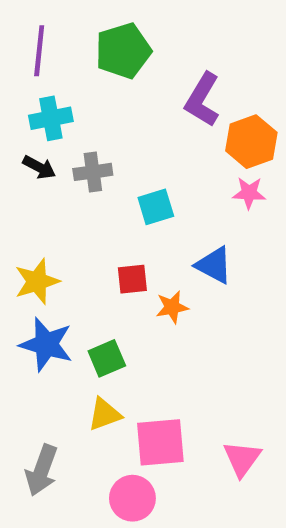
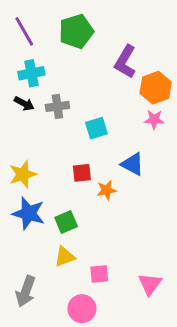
purple line: (39, 51) -> (24, 31), turned -36
pink square: (160, 442) -> (99, 274), size x0.6

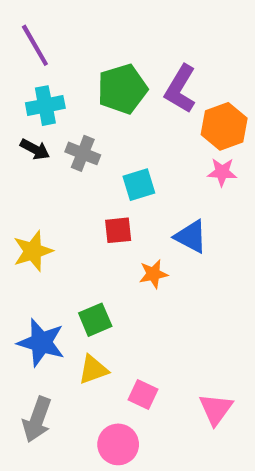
green pentagon: (76, 31) -> (122, 89), moved
gray cross: (57, 106) -> (83, 153), turned 30
red square: (82, 173) -> (118, 230), moved
blue star: (29, 213) -> (41, 343), moved
pink square: (99, 274) -> (143, 395), turned 30

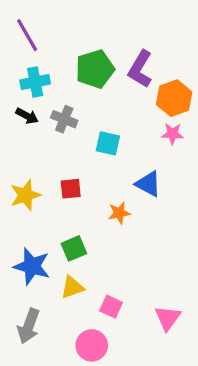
cyan square: (139, 185) -> (108, 143), turned 30
red square: (118, 230) -> (71, 189), moved

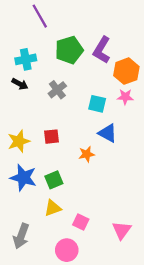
purple line: (27, 35) -> (40, 16), moved
gray cross: (64, 119) -> (57, 90), moved, turned 30
cyan square: (108, 143) -> (97, 104), moved
blue star: (32, 266) -> (23, 178), moved

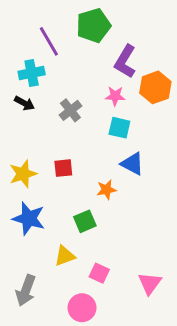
purple line: (40, 16) -> (49, 41), moved
green pentagon: (69, 50) -> (94, 25), moved
pink star: (125, 97) -> (115, 96), moved
green square: (54, 180) -> (85, 221), moved

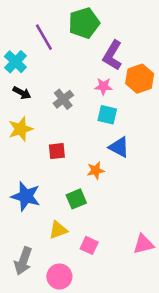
cyan cross: (32, 73) -> (15, 62), moved, turned -35
yellow star: (23, 174) -> (21, 129), moved
pink triangle: (150, 283) -> (144, 244), moved, turned 40
pink circle: (82, 308) -> (59, 277), moved

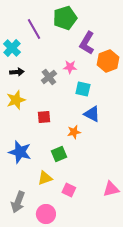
pink star: (103, 86) -> (70, 67), moved
black arrow: (22, 93) -> (17, 72), turned -32

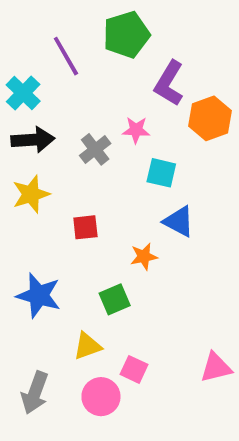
black arrow: (17, 72) -> (33, 140), size x1.5
pink circle: (46, 214) -> (101, 397), moved

